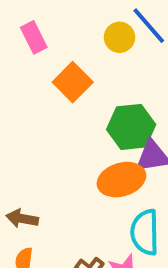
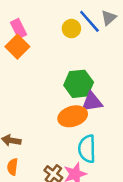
orange square: (73, 82) -> (17, 47), moved

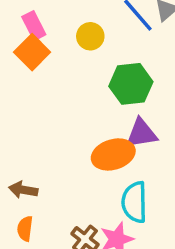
yellow circle: (71, 29) -> (90, 36), moved
green hexagon: (79, 84) -> (131, 84), moved

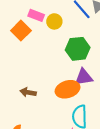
pink rectangle: (34, 26) -> (36, 15), moved, turned -42
brown arrow: (23, 190) -> (28, 92), moved

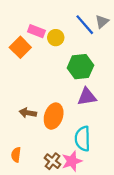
orange ellipse: (68, 89) -> (54, 116), moved, turned -55

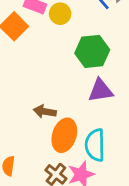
brown arrow: (28, 113) -> (45, 111), moved
orange ellipse: (54, 116) -> (64, 135), moved

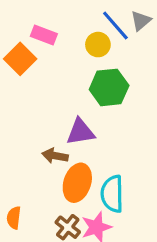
yellow circle: (60, 14) -> (98, 45), moved
purple triangle: (101, 91) -> (80, 132), moved

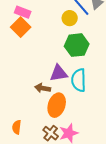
pink rectangle: (44, 35) -> (23, 12), moved
cyan semicircle: (112, 194) -> (79, 80), moved

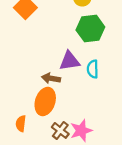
cyan semicircle: (79, 80) -> (93, 69), size x0.7
orange ellipse: (57, 105) -> (45, 102), moved

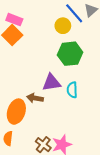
orange ellipse: (45, 102) -> (16, 112), moved

